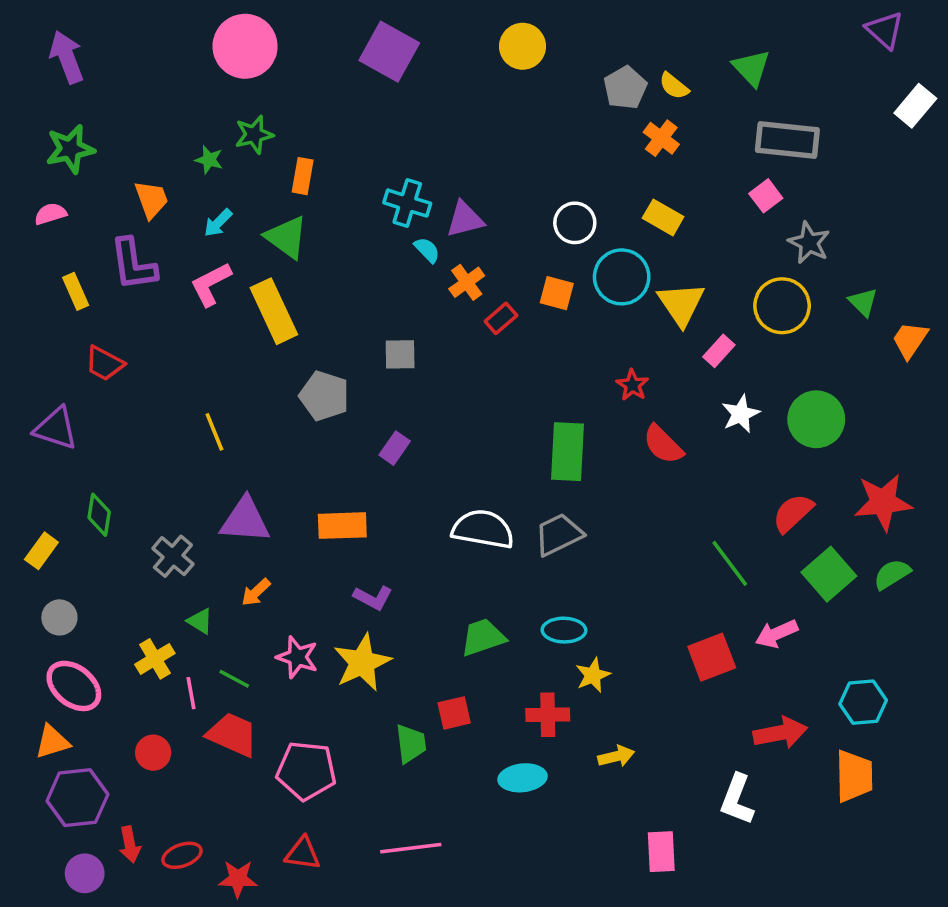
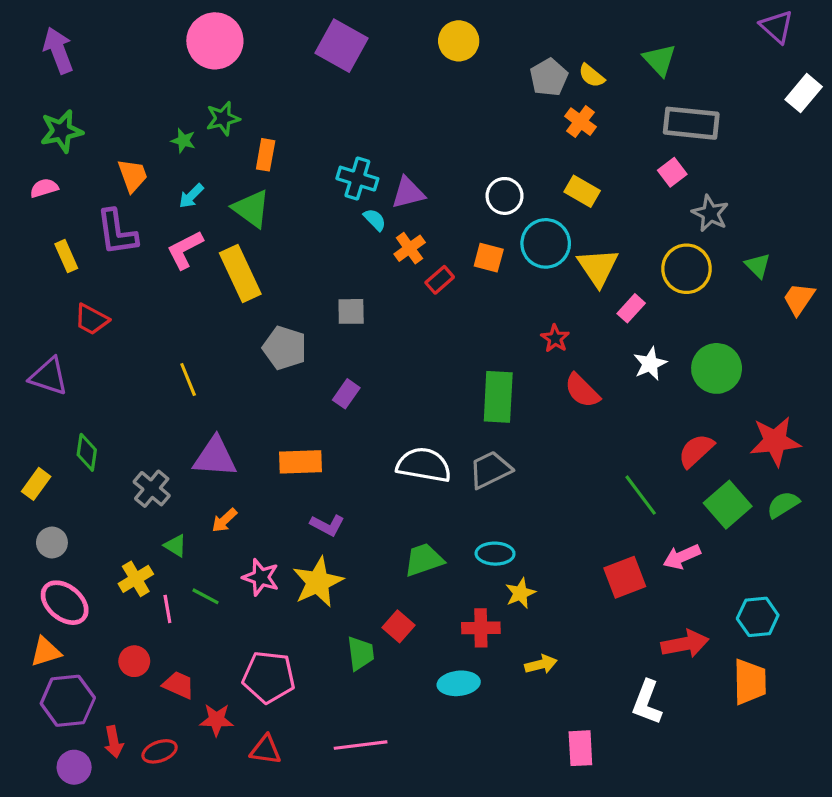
red square: (454, 713) -> (398, 626), turned -36
red trapezoid: (232, 735) -> (179, 685), moved, size x0.7
red star: (238, 879) -> (217, 720), moved

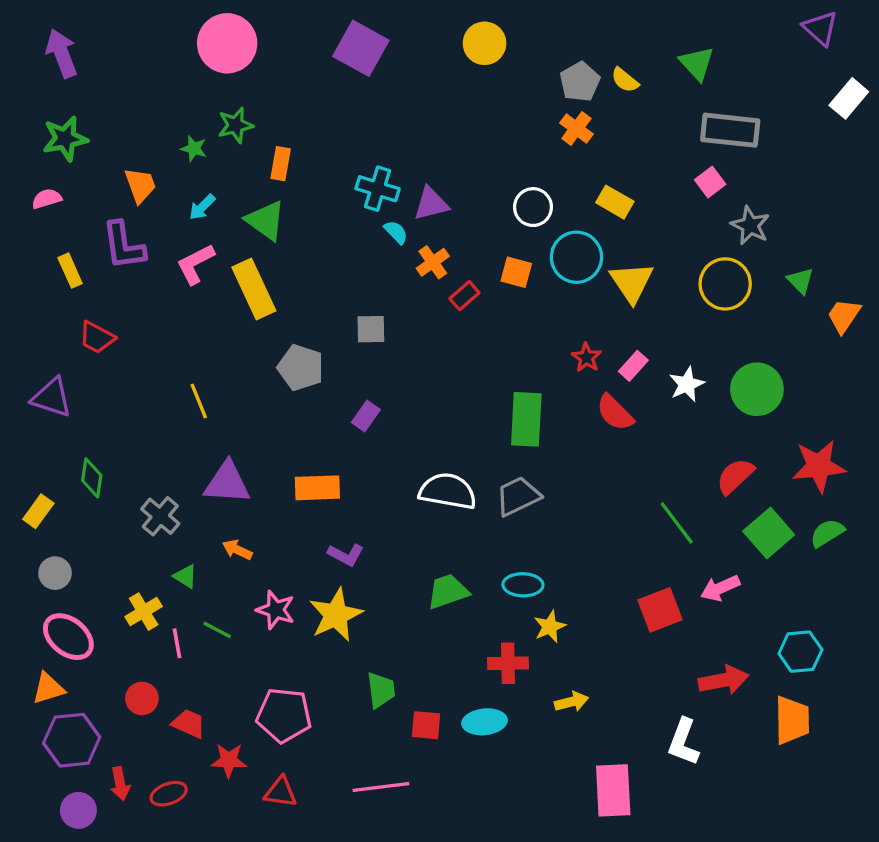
orange cross: (580, 122) -> (576, 129), moved
pink rectangle: (631, 308) -> (633, 366), moved
orange arrow: (224, 520) -> (237, 550), turned 68
red square: (398, 626) -> (426, 725), moved, turned -36
pink rectangle: (580, 748) -> (613, 790), size x1.4

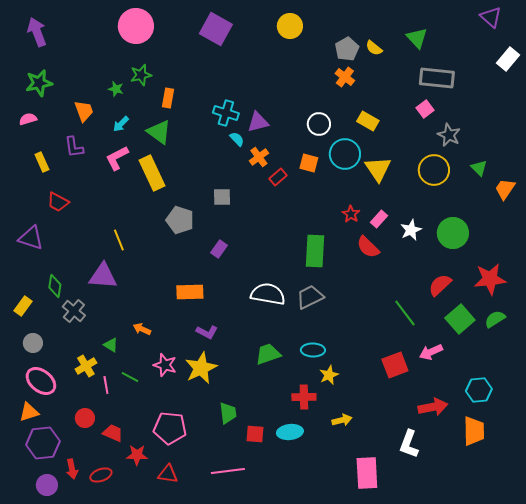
purple L-shape: (124, 246) -> (74, 147), size x0.7
purple triangle: (227, 483) -> (103, 276), moved
gray cross: (160, 516) -> (74, 311), moved

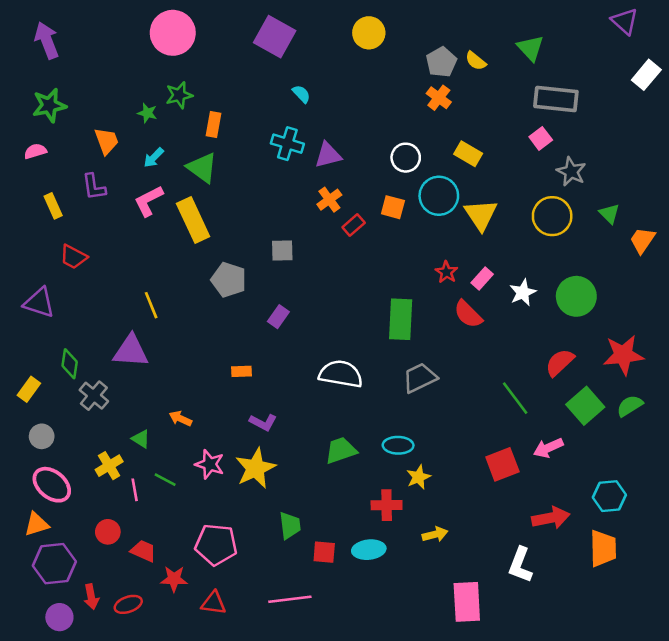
cyan semicircle: (237, 139) -> (301, 94), moved
orange rectangle: (190, 292) -> (241, 371), size x0.6
gray trapezoid: (310, 297) -> (420, 378), moved

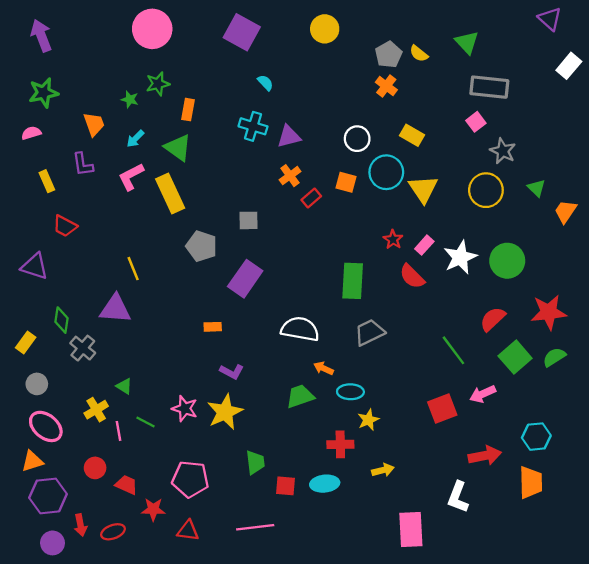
white star: (523, 292) -> (460, 257), size x1.4
purple rectangle: (278, 317) -> (245, 279), size x1.8
orange arrow: (180, 419) -> (324, 368), moved

